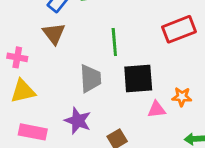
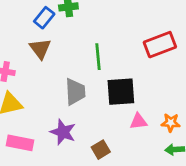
orange star: (182, 97) -> (171, 123), moved

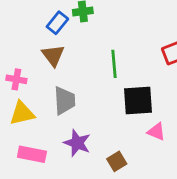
gray trapezoid: (75, 92) -> (64, 101), moved
pink triangle: (138, 121) -> (156, 132), turned 30

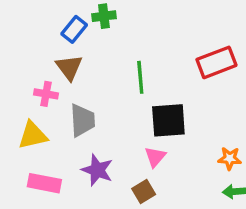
pink cross: (16, 79) -> (46, 94), moved
pink triangle: (156, 132) -> (155, 157), moved, turned 48

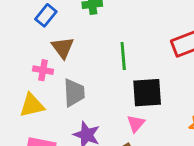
blue rectangle: (74, 29) -> (46, 15), moved

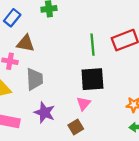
brown triangle: (63, 48) -> (26, 43), turned -42
green line: (123, 56) -> (92, 45), moved

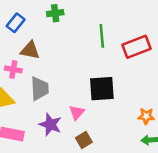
green line: (92, 45) -> (102, 36), moved
pink triangle: (84, 104) -> (77, 113), moved

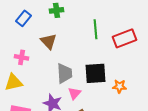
brown triangle: (30, 50) -> (49, 41), moved, turned 36
gray trapezoid: (40, 89) -> (65, 73), moved
orange star: (146, 116) -> (120, 86), moved

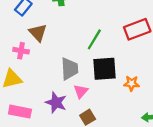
green line: (96, 29) -> (94, 39), moved, turned 36
brown triangle: (49, 41) -> (38, 33), moved

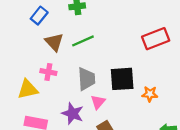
green line: (94, 39) -> (83, 41), moved, turned 35
pink cross: (21, 51) -> (48, 72), moved

